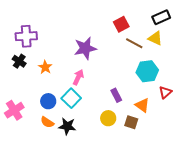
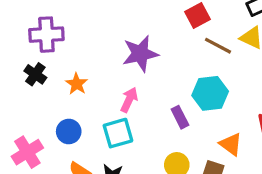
cyan hexagon: (147, 71) -> (210, 93), moved
purple rectangle: (116, 95) -> (180, 117), moved
cyan square: (71, 98) -> (118, 133), turned 30
blue circle: (48, 101) -> (69, 132), moved

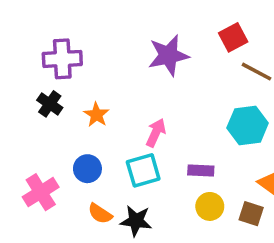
purple star: (140, 54) -> (168, 55), moved
purple rectangle: (180, 117) -> (201, 170), moved, turned -60

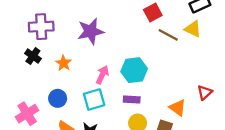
purple star: (168, 55) -> (91, 31), moved
cyan hexagon: (248, 125) -> (134, 70), moved

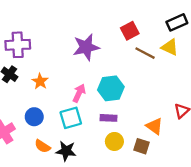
purple star: (91, 31) -> (86, 47), moved

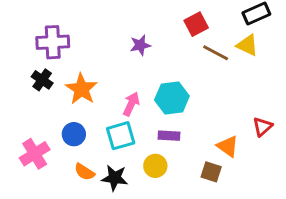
purple star: (86, 47) -> (140, 45), size x0.6
orange star: (40, 81) -> (81, 89), size x1.5
yellow circle: (114, 141) -> (155, 166), moved

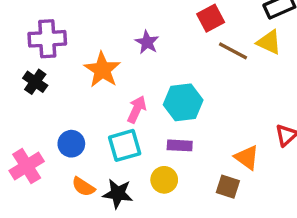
purple star: (140, 45) -> (147, 42), turned -30
orange star: (81, 89) -> (102, 70), moved

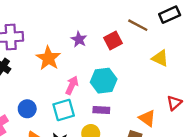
red square: (211, 18) -> (113, 41), moved
yellow triangle: (269, 42) -> (160, 58), moved
brown line: (233, 51) -> (138, 25), moved

